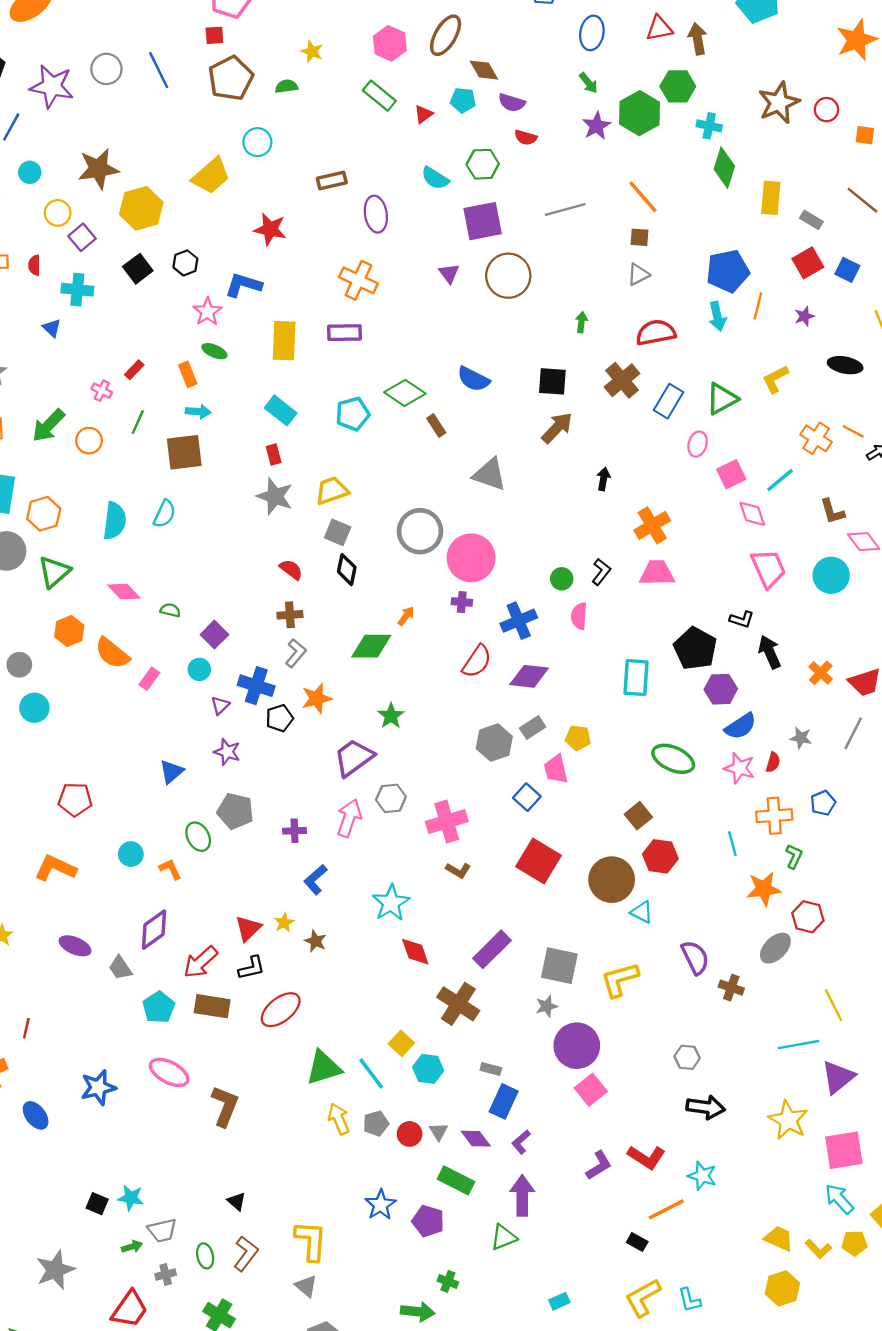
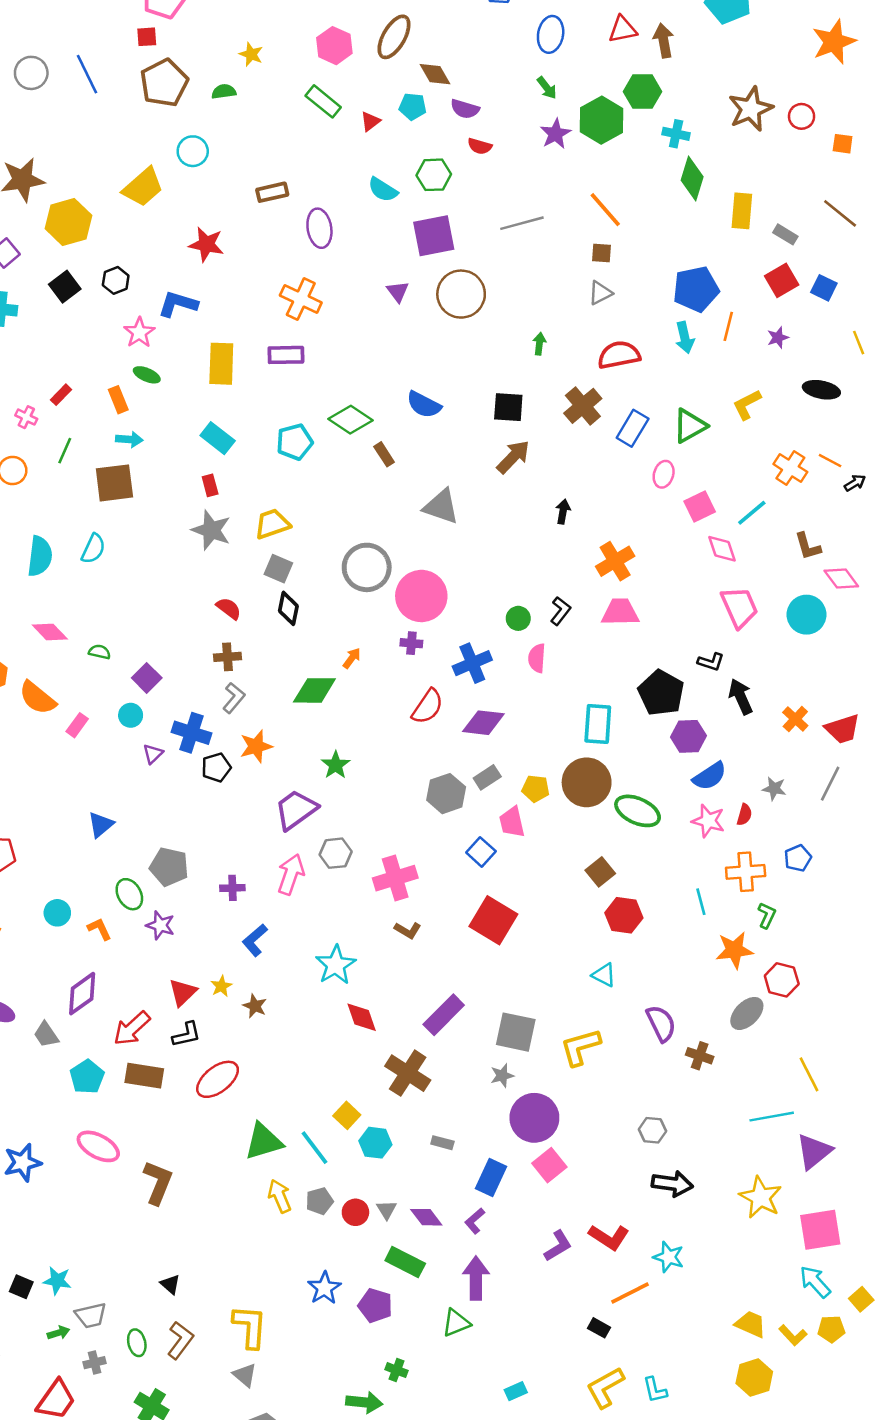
purple star: (227, 752) -> (160, 925), moved
brown circle: (612, 880) -> (587, 782), moved
blue rectangle: (504, 1101) -> (491, 1177), moved

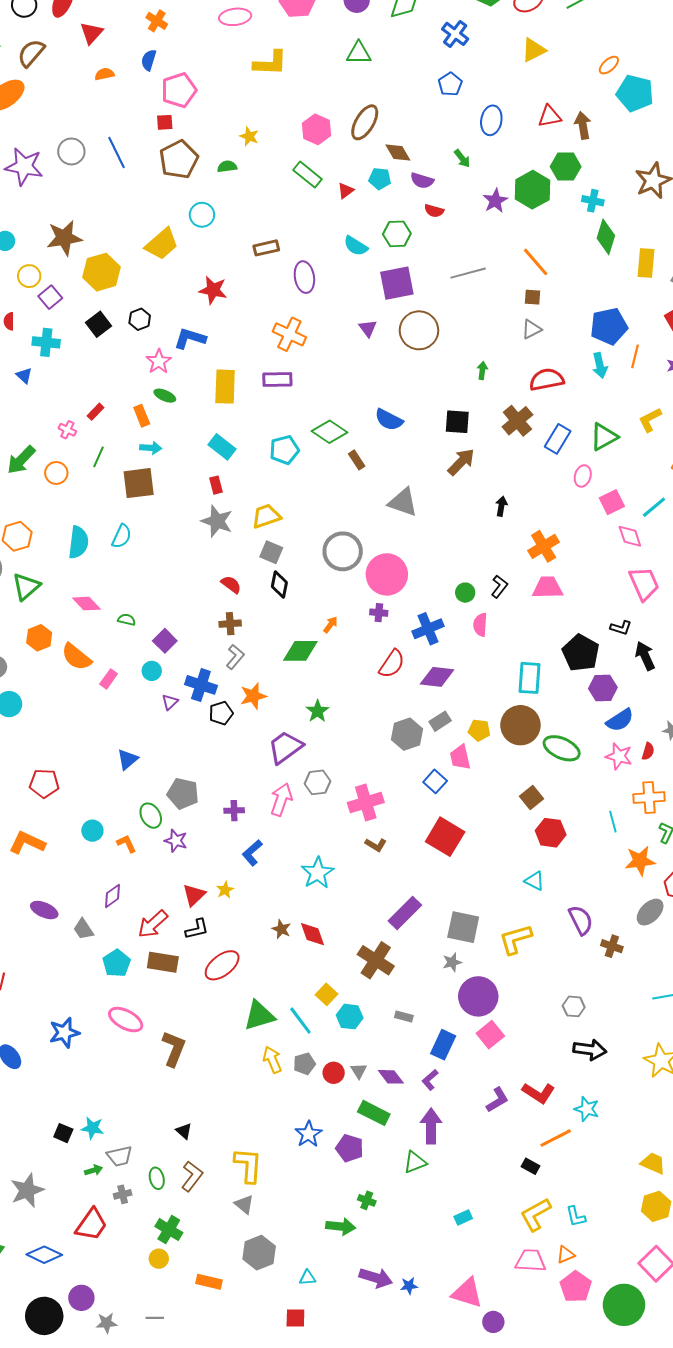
green arrow: (547, 88) -> (462, 159), moved
purple diamond: (82, 994) -> (113, 896), size x0.7
brown star: (255, 1006) -> (281, 929), moved
red diamond: (362, 1017) -> (312, 934), moved

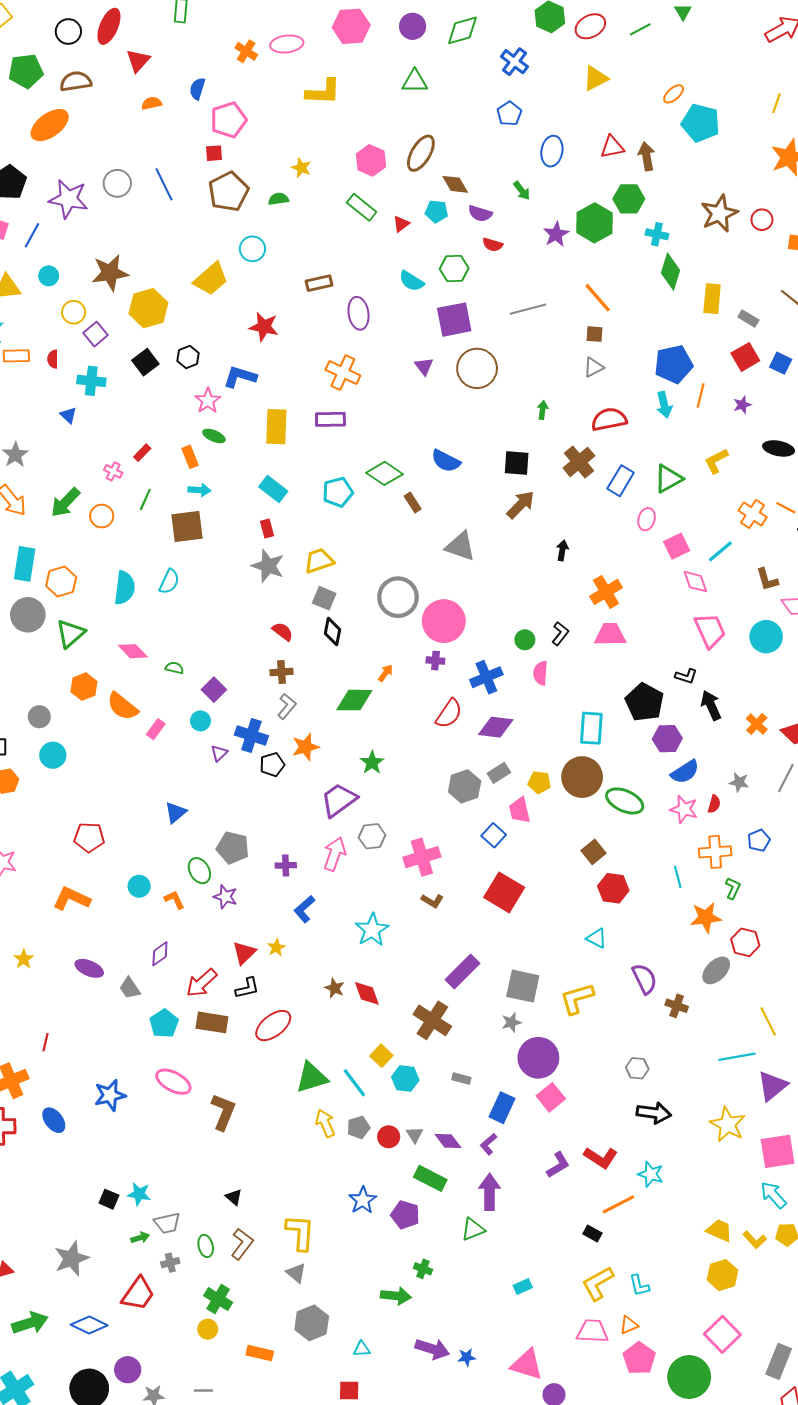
orange cross: (157, 21) -> (246, 51), moved
brown semicircle: (31, 53) -> (76, 81), turned 40

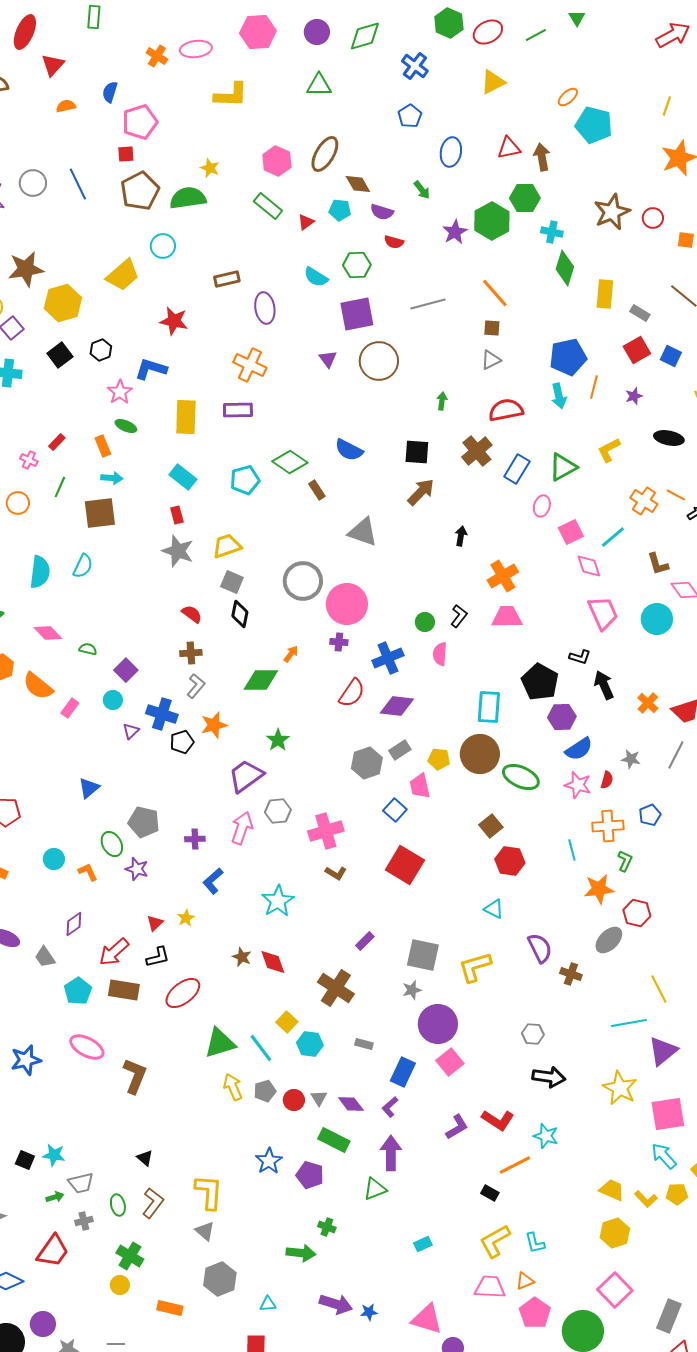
green semicircle: (278, 199) -> (188, 198), size x1.8
red triangle: (244, 953) -> (155, 923), size x0.7
purple rectangle: (462, 971) -> (365, 941), size x0.6

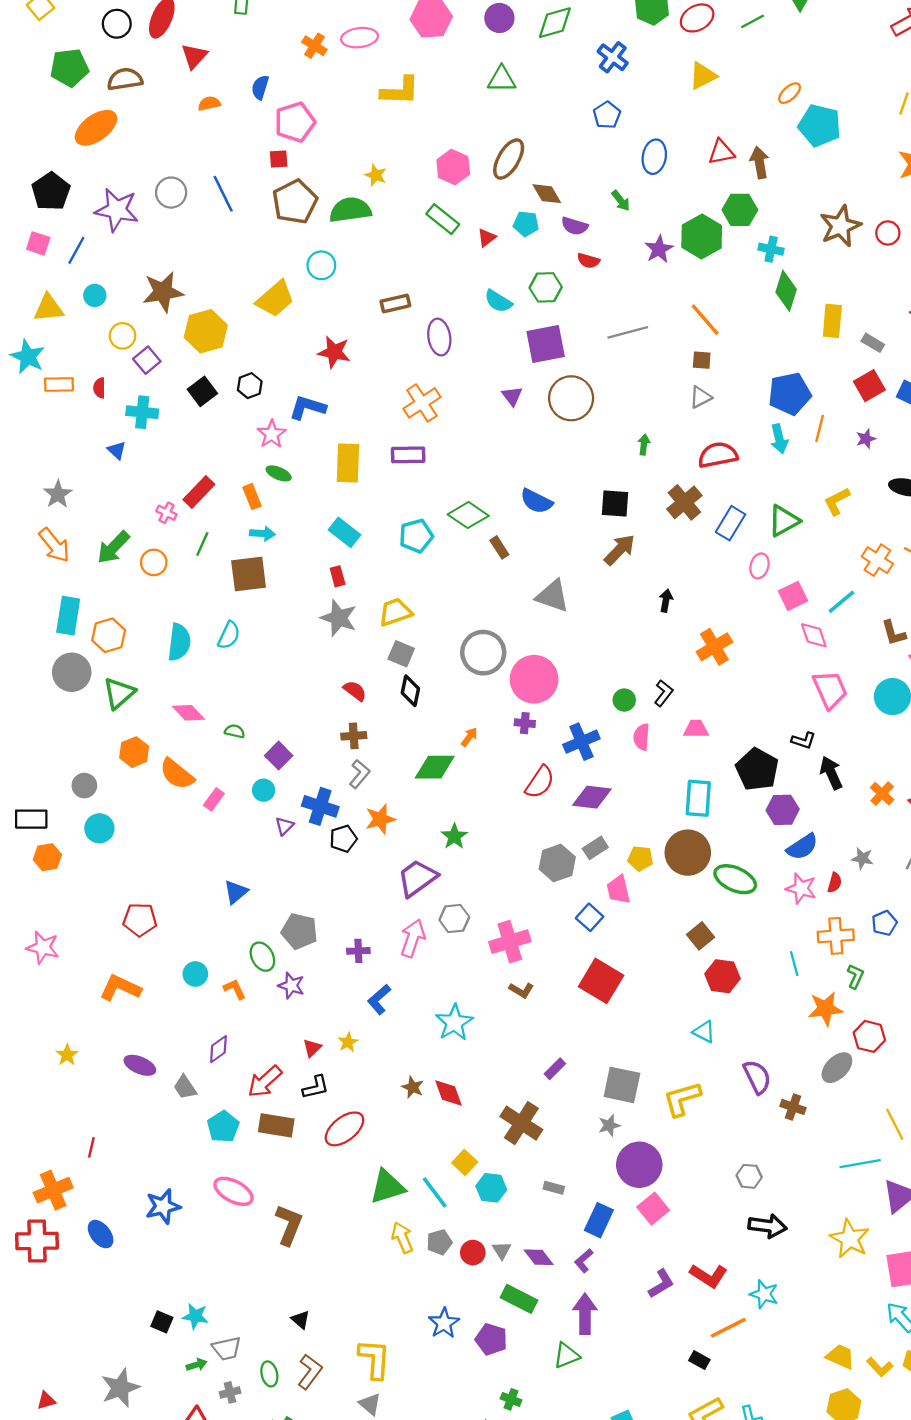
orange cross: (250, 365) -> (422, 403), turned 32
red rectangle: (57, 442) -> (199, 492), size x1.6
pink trapezoid: (507, 617) -> (696, 729), moved, size x0.7

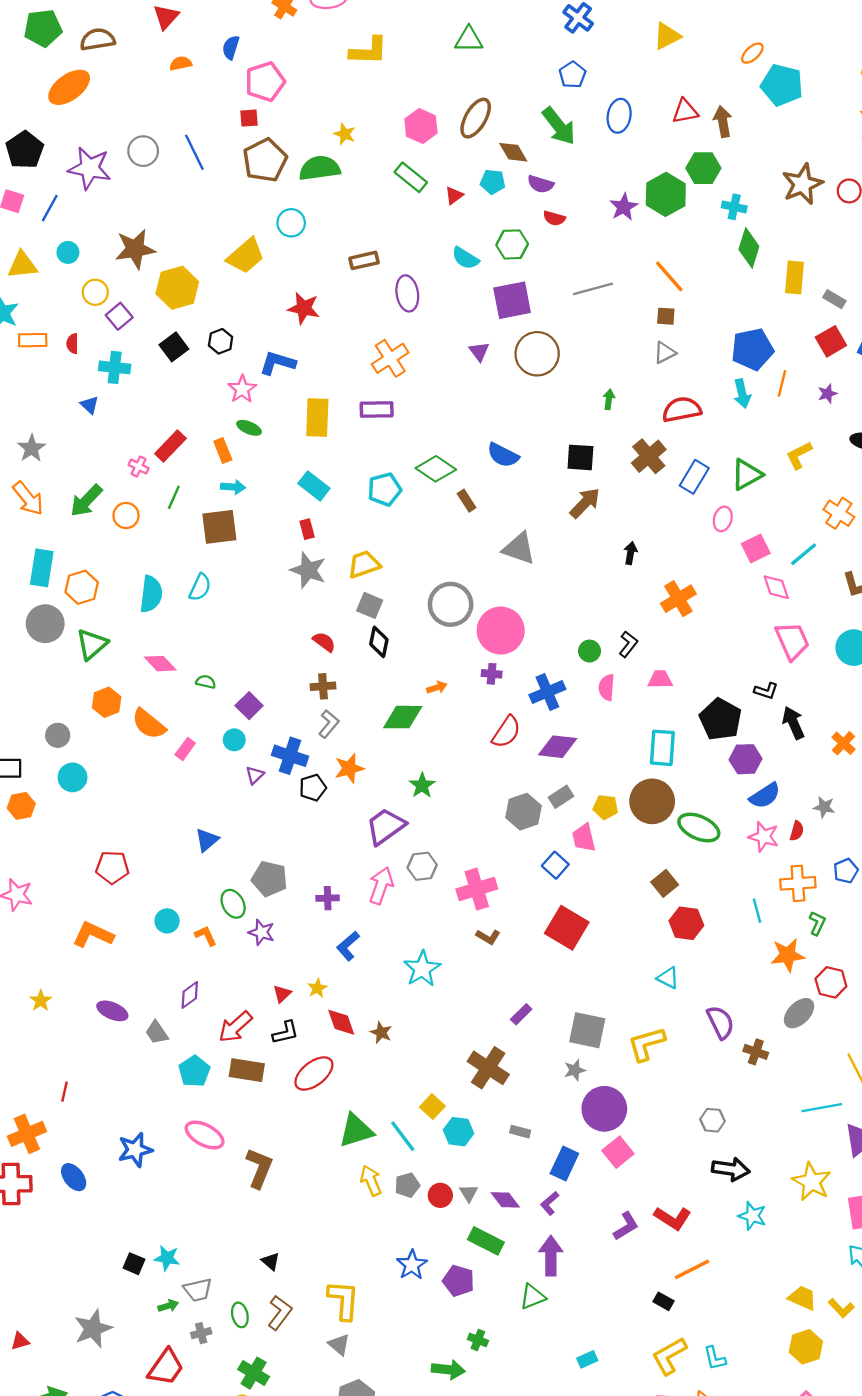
green arrow: (621, 201) -> (559, 126), moved, size x1.8
orange arrow: (469, 737) -> (437, 687), turned 36
red diamond: (449, 1093) -> (341, 1022), moved
cyan star: (764, 1294) -> (752, 1216), moved

